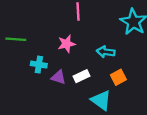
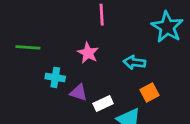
pink star: (67, 44) -> (88, 53), turned -30
white rectangle: (82, 76) -> (103, 103), moved

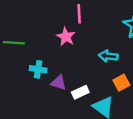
pink star: (88, 53) -> (66, 37), moved

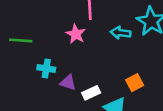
cyan arrow: (108, 56) -> (120, 33), moved

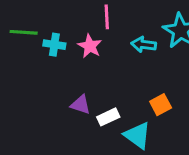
green line: (21, 40) -> (24, 32), moved
cyan cross: (46, 69) -> (54, 45), moved

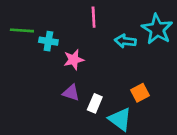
pink star: (90, 46) -> (74, 60), moved, turned 30
white rectangle: (108, 117) -> (95, 103), turned -42

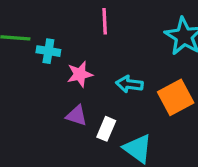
cyan arrow: (125, 41) -> (129, 84), moved
orange square: (140, 93) -> (176, 97), moved, size x1.5

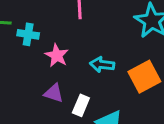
pink star: (80, 74) -> (57, 55), turned -30

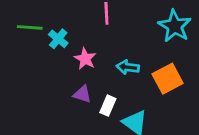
cyan cross: (28, 34) -> (58, 39), turned 30

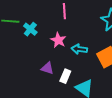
pink star: (85, 59) -> (58, 40), moved

